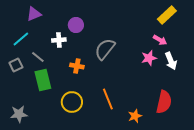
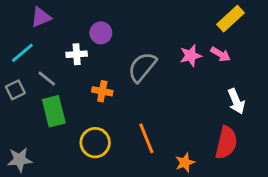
pink star: (149, 58) -> (191, 56), moved
white arrow: (171, 61) -> (236, 101), moved

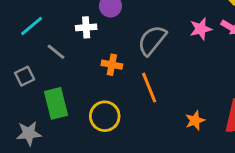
gray square: (15, 90) -> (25, 76), moved
green rectangle: (54, 111) -> (56, 103), moved
orange line: (146, 138) -> (149, 88), moved
orange star: (185, 163) -> (195, 121), moved

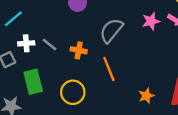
white cross: (86, 27) -> (26, 43), moved
gray line: (56, 52) -> (50, 44), moved

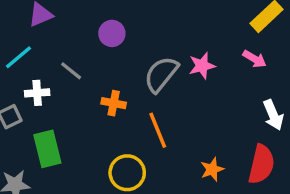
pink star: (151, 21) -> (202, 66), moved
gray line: (50, 44) -> (71, 71), moved
yellow circle: (73, 92) -> (127, 173), moved

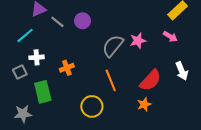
gray line: (71, 71) -> (57, 22), moved
orange cross: (114, 103) -> (67, 68), moved, turned -32
red semicircle: (261, 164) -> (150, 80), moved, turned 30

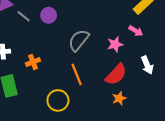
pink star: (138, 41) -> (115, 44), moved
orange star: (144, 104) -> (119, 98), moved

